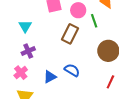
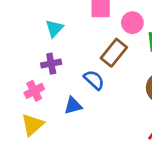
blue semicircle: (72, 70) -> (94, 80), moved

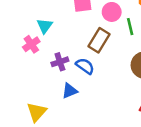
purple cross: (51, 64) -> (60, 62), moved
pink cross: (34, 91) -> (31, 44), moved

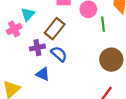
brown rectangle: (99, 40) -> (55, 29), moved
blue triangle: (70, 91) -> (43, 74), turned 40

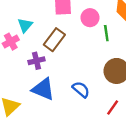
blue semicircle: (59, 54) -> (81, 89), moved
blue triangle: (43, 74) -> (43, 89), size x1.5

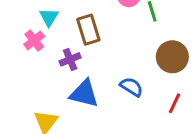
brown rectangle: (54, 40) -> (88, 30), turned -45

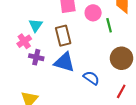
purple cross: (70, 59) -> (36, 57), moved, turned 32
blue triangle: (84, 94) -> (64, 62), moved

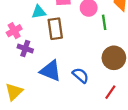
cyan triangle: (36, 25) -> (39, 12), moved, turned 40
blue triangle: (64, 62) -> (51, 71), moved

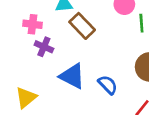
brown rectangle: (55, 29) -> (82, 26), turned -40
pink cross: (14, 31) -> (32, 24), turned 32

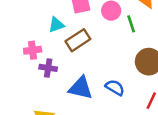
brown rectangle: (82, 26) -> (78, 40), turned -65

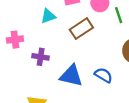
brown rectangle: (78, 40) -> (81, 29), moved
pink cross: (33, 50) -> (15, 40), moved

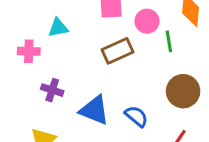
cyan triangle: (48, 16) -> (58, 28), moved
purple cross: (41, 57) -> (52, 90), moved

